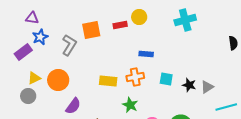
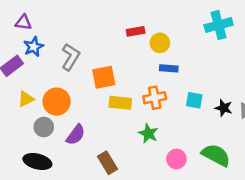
yellow circle: (139, 17) -> (160, 43), moved
orange square: (91, 30) -> (104, 77), moved
gray circle: (28, 96) -> (44, 127), moved

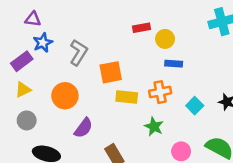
yellow triangle: (26, 99) -> (23, 90), moved
cyan square: (194, 100) -> (195, 106), moved, turned 35
gray circle: (44, 127) -> (27, 120), moved

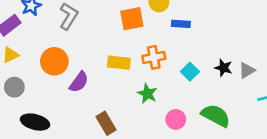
blue rectangle: (174, 64) -> (181, 24), moved
orange square: (111, 72) -> (132, 19), moved
purple semicircle: (83, 128) -> (79, 82), moved

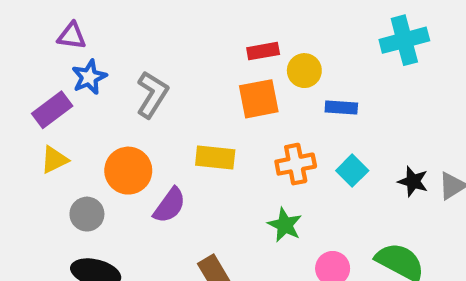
yellow rectangle: (119, 63) -> (215, 158), moved
cyan square: (190, 72) -> (352, 171), moved
gray circle: (14, 87) -> (87, 214), moved

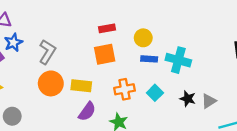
cyan cross: (404, 40) -> (178, 60), moved, turned 30
yellow circle: (304, 71) -> (143, 38), moved
orange circle: (128, 171) -> (51, 83), moved
purple semicircle: (170, 205) -> (87, 112), moved

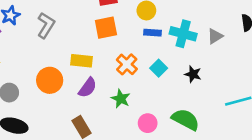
orange circle: (51, 83) -> (50, 80), moved
orange cross: (125, 89) -> (127, 64), turned -36
gray triangle: (209, 101) -> (215, 36), moved

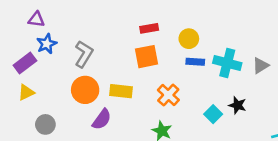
cyan square: (159, 68) -> (213, 114), moved
orange circle: (50, 80) -> (85, 90), moved
purple semicircle: (88, 88) -> (102, 119), moved

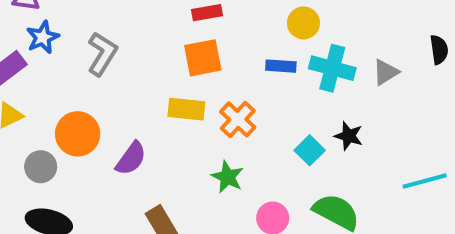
yellow circle: (189, 39) -> (303, 23), moved
orange circle: (85, 90) -> (78, 134), moved
yellow rectangle: (121, 91) -> (186, 109), moved

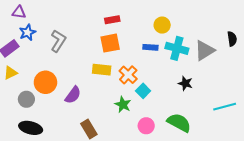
gray triangle: (386, 72) -> (204, 50), size x1.5
cyan square: (310, 150) -> (143, 91), moved

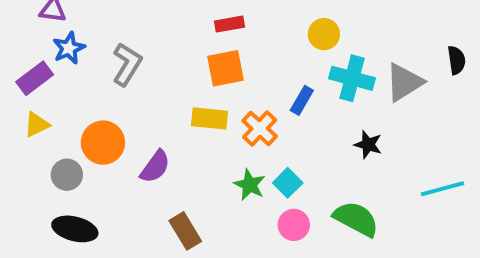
blue rectangle: (150, 47) -> (302, 100), moved, turned -64
cyan square: (143, 91) -> (288, 183), moved

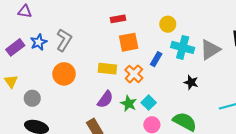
blue star: (69, 48) -> (39, 42), moved
orange square: (225, 68) -> (129, 42), moved
yellow triangle: (37, 125) -> (11, 81), moved, turned -40
orange circle: (103, 143) -> (64, 74), moved
purple semicircle: (155, 167) -> (105, 99), moved

